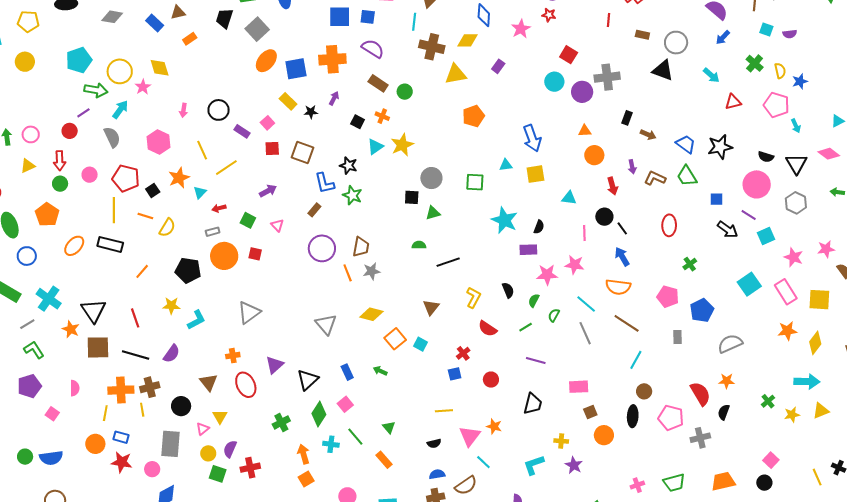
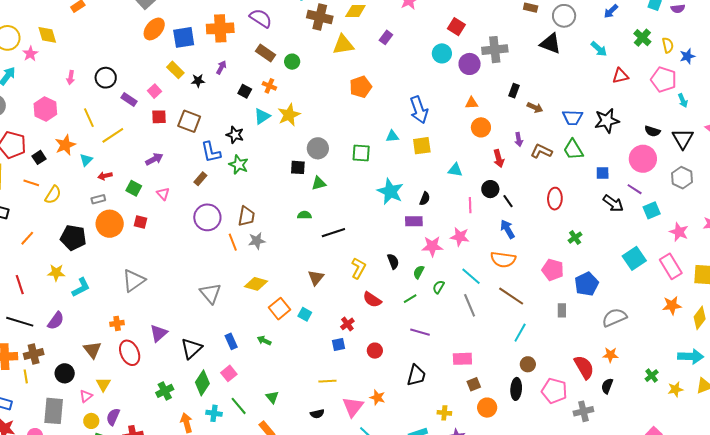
blue trapezoid: (686, 144) -> (573, 117), turned 145

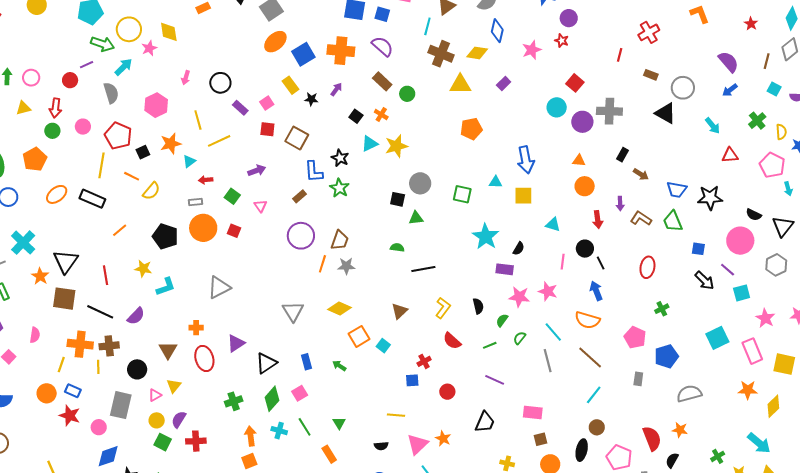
blue square: (184, 37) -> (303, 54), turned -30
orange line: (233, 242) -> (322, 264), turned 30
cyan arrow: (691, 356) -> (759, 443), turned 30

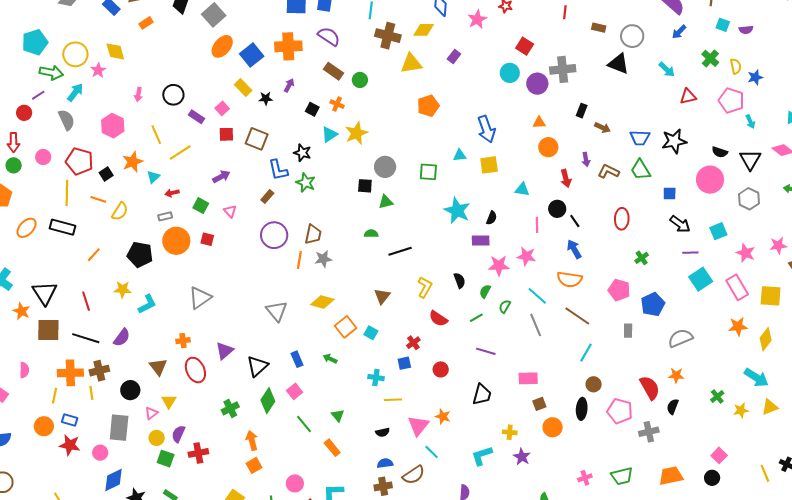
purple line: (728, 270) -> (690, 253), moved, turned -35
cyan cross: (279, 431) -> (376, 378), moved

